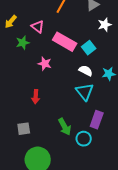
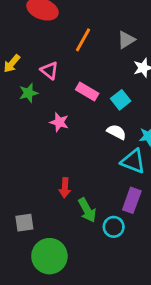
pink rectangle: (65, 42) -> (87, 91), size x0.7
cyan triangle: (85, 92) -> (133, 161), moved, turned -30
red arrow: (36, 97) -> (65, 188), moved
gray square: (24, 129) -> (24, 223), moved

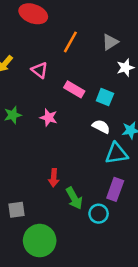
green star: (29, 93) -> (13, 115), moved
cyan square: (121, 100) -> (105, 97), turned -30
cyan triangle: (133, 161) -> (116, 153), turned -30

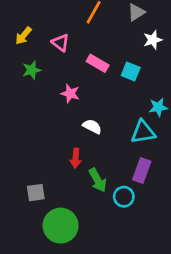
green star: (13, 115) -> (32, 70), moved
white semicircle: (101, 127) -> (92, 127), moved

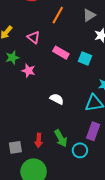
pink star: (70, 93) -> (28, 71), moved
red arrow: (76, 158) -> (39, 140), moved

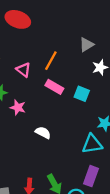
orange line: (58, 15) -> (51, 61), moved
white semicircle: (57, 99) -> (43, 133), moved

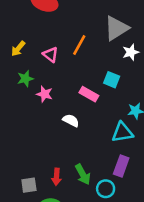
gray triangle: (86, 45) -> (116, 28), size x1.6
pink rectangle: (54, 87) -> (89, 94), moved

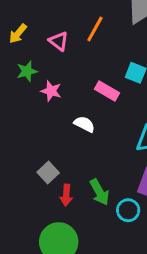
gray square: (29, 185) -> (48, 172), moved, turned -35

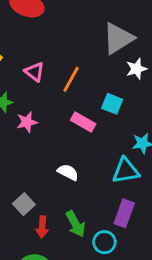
orange line: (95, 29) -> (71, 79), moved
pink star: (51, 91) -> (27, 122), turned -30
white semicircle: (84, 124) -> (68, 172), moved

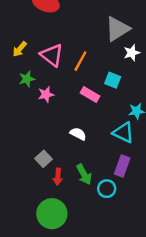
pink triangle: (35, 72) -> (52, 55), size x1.5
cyan triangle: (126, 171) -> (123, 133), turned 35

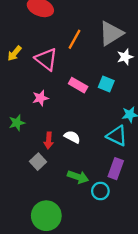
orange line: (80, 61) -> (75, 39), moved
green star: (27, 79) -> (17, 123), moved
pink rectangle: (90, 94) -> (78, 85), moved
green arrow: (84, 174) -> (78, 177), turned -42
red arrow: (58, 177) -> (49, 140), moved

